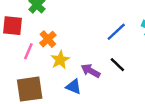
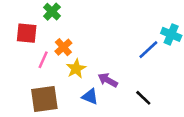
blue line: (116, 32) -> (148, 50), moved
black line: (117, 65) -> (143, 98), moved

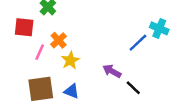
purple arrow: (108, 80) -> (112, 71), moved
blue triangle: (90, 97) -> (72, 91), moved

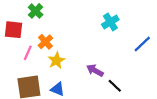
cyan cross: (159, 28) -> (110, 22), moved, turned 35
blue line: (138, 43) -> (142, 44), moved

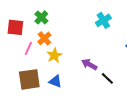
green cross: (36, 11) -> (41, 17), moved

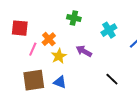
green cross: (41, 17) -> (74, 18), moved, turned -32
cyan cross: (103, 20) -> (109, 30), moved
purple arrow: (89, 64) -> (84, 51), moved

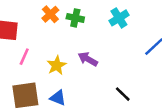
cyan cross: (109, 30) -> (119, 18), moved
orange cross: (49, 39) -> (50, 14), moved

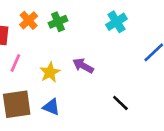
orange cross: (50, 14) -> (29, 20), moved
green cross: (75, 18) -> (58, 22), moved, turned -35

